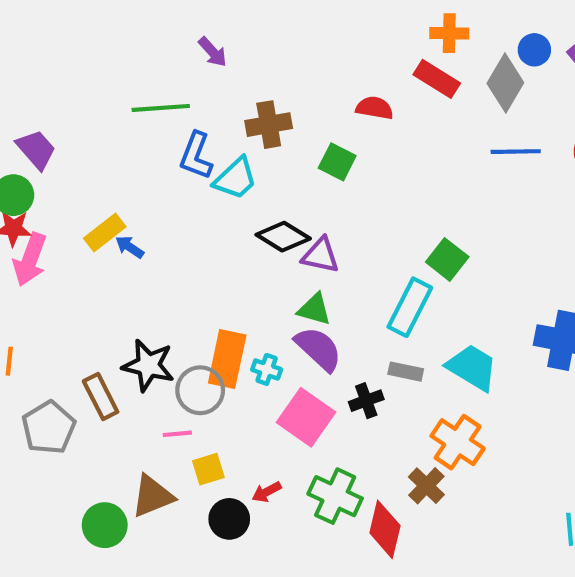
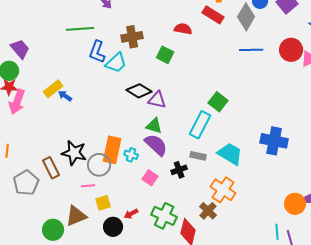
pink square: (306, 417) -> (150, 178), size x0.6

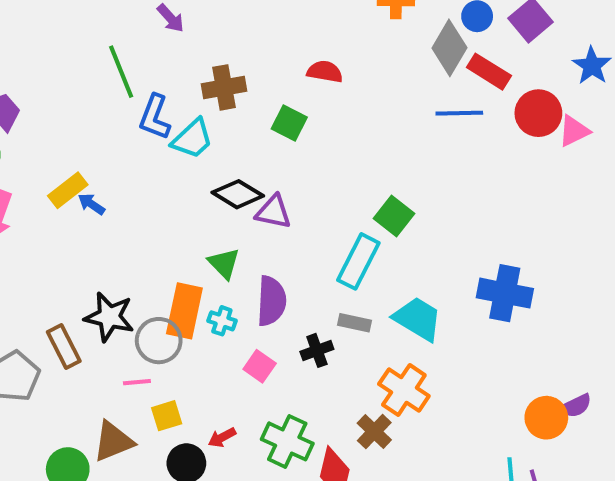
red rectangle: (213, 15) -> (489, 72), moved
green line: (80, 29) -> (121, 72), turned 72
green triangle: (154, 126) -> (224, 263), moved, turned 30
purple semicircle: (156, 145) -> (271, 301), turned 50

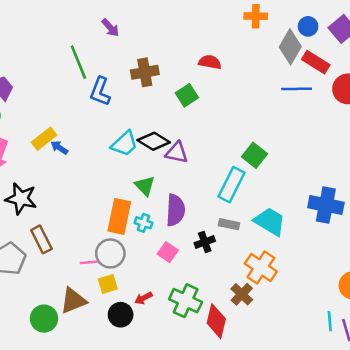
green square: (289, 123) -> (187, 95), turned 30
cyan trapezoid: (192, 139) -> (124, 144), moved
black star: (109, 317) -> (21, 199), moved
gray circle: (159, 341) -> (110, 253), moved

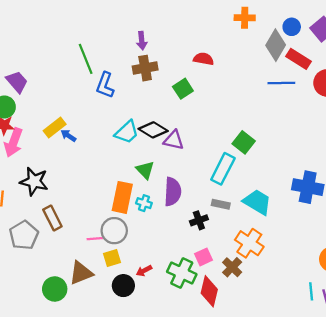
purple arrow: (110, 28) -> (142, 41), moved, turned 36
pink square: (168, 252) -> (204, 257), moved, turned 30

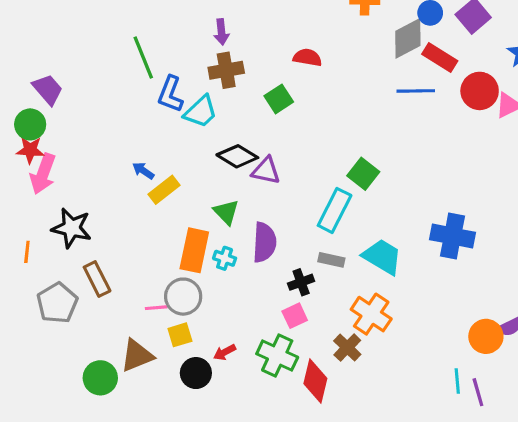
gray diamond: (276, 45) -> (408, 38), turned 32
yellow rectangle: (55, 128) -> (164, 190), moved
cyan trapezoid: (127, 132) -> (201, 112), moved
blue arrow: (68, 136) -> (143, 171), moved
pink square: (204, 257) -> (295, 316), moved

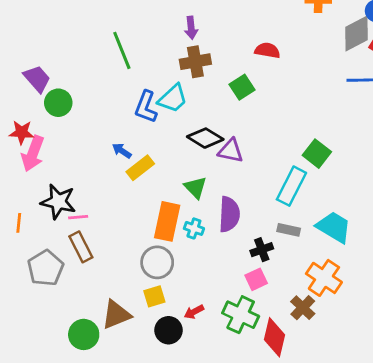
blue L-shape: (170, 94) -> (146, 107), moved
green circle: (30, 124) -> (58, 103), moved
pink line: (156, 308) -> (78, 217), moved

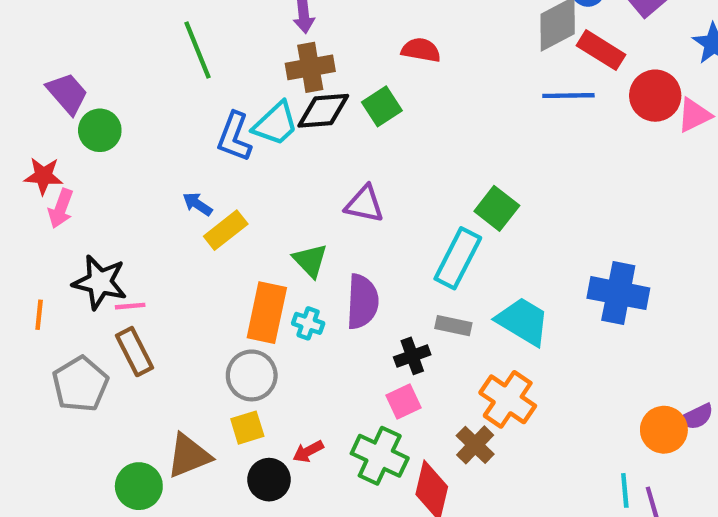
black diamond: (205, 138) -> (323, 111), moved, turned -36
pink arrow: (33, 154) -> (61, 208), size x0.7

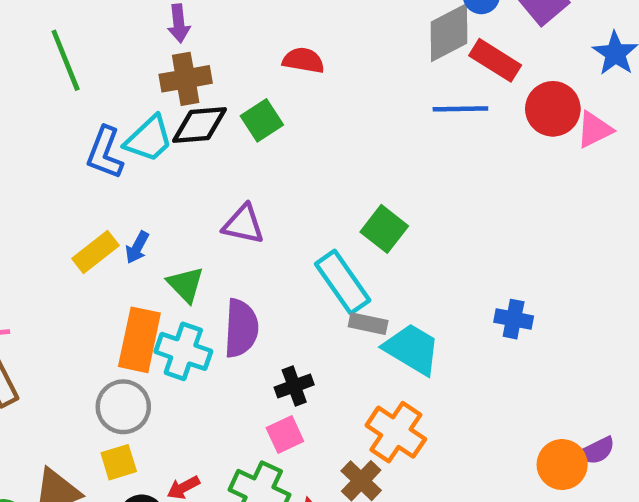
blue arrow: (197, 204) -> (137, 247), moved, turned -96
cyan rectangle: (458, 258) -> (343, 282), turned -62
blue cross: (618, 293) -> (514, 319), size x0.6
cyan cross: (308, 323) -> (183, 351), size x1.6
gray rectangle: (453, 326) -> (368, 324), moved

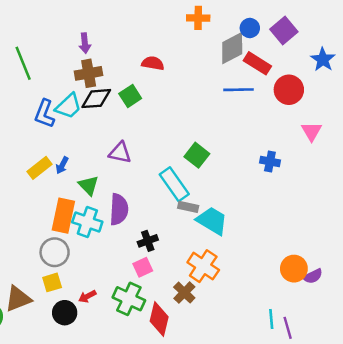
pink triangle: (594, 130) -> (312, 131), moved, turned -35
blue cross: (514, 319) -> (270, 162), moved
orange circle: (562, 465) -> (294, 269), moved

